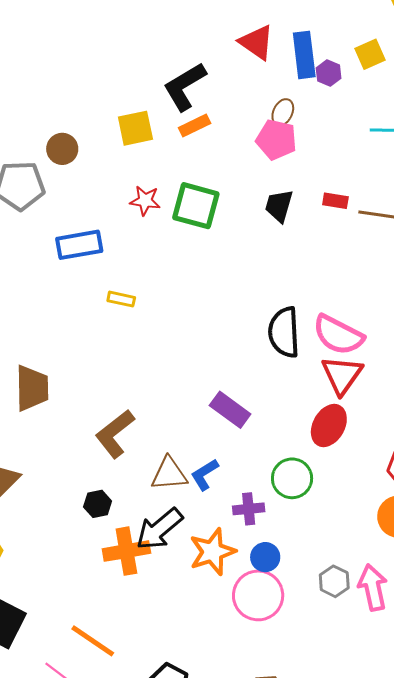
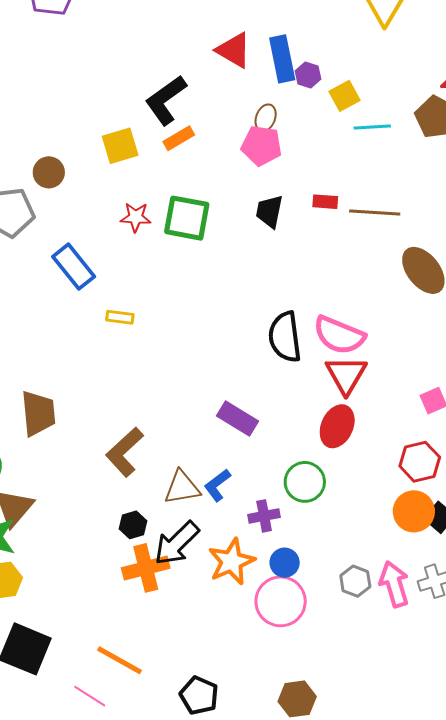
yellow square: (370, 54) -> (345, 96), moved
blue rectangle: (79, 245) -> (74, 267), turned 66
black hexagon: (98, 504) -> (133, 525), moved

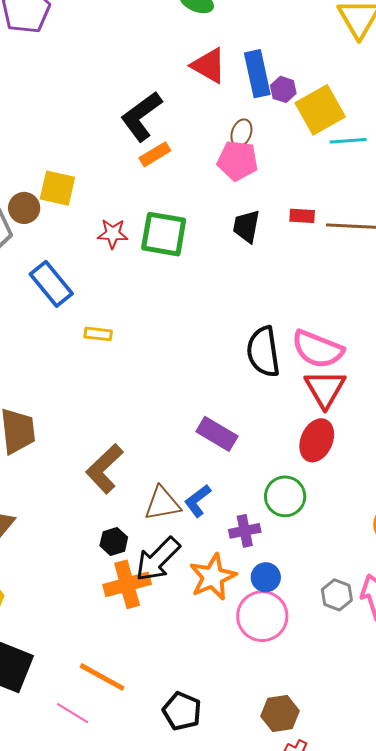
yellow square: (345, 96) -> (320, 110), size x1.6
yellow square: (120, 146) -> (57, 188), moved, turned 30
brown circle: (49, 172) -> (24, 208), moved

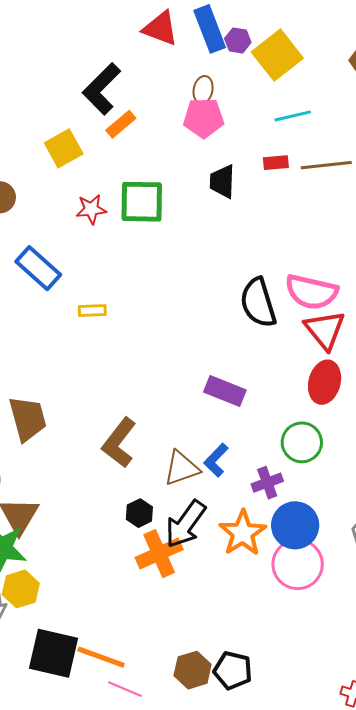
cyan line: (348, 141) -> (293, 116), moved
yellow square: (57, 188) -> (64, 148), moved, turned -33
blue circle: (266, 577) -> (295, 525), size x1.6
orange line: (102, 677) -> (101, 657), moved
brown hexagon: (280, 714) -> (193, 670), moved

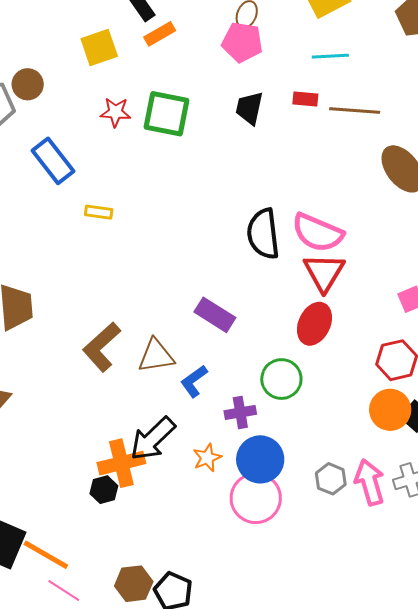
brown triangle: (182, 468) -> (156, 356), moved
black hexagon: (139, 513) -> (104, 490), moved
orange star: (243, 533) -> (207, 458), size x0.6

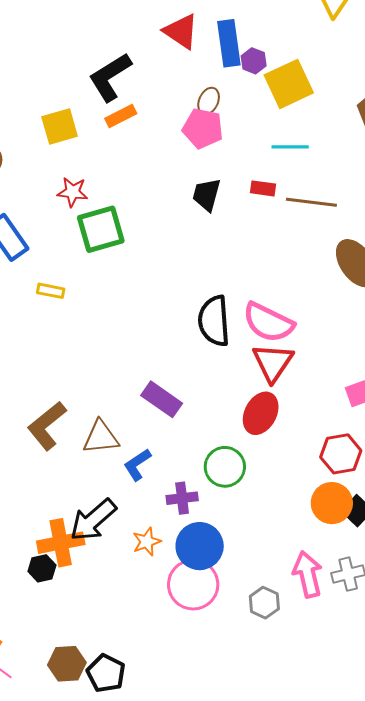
green square: (167, 114) -> (101, 229), moved, turned -30
gray hexagon: (331, 479) -> (264, 603), moved

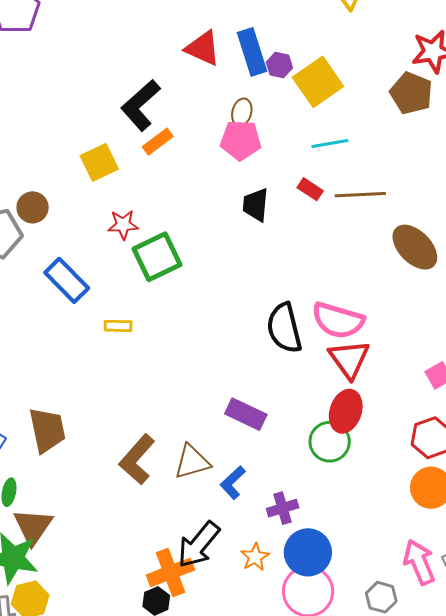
red rectangle: (263, 188) -> (310, 189), turned 35
green circle: (225, 467) -> (330, 442), moved

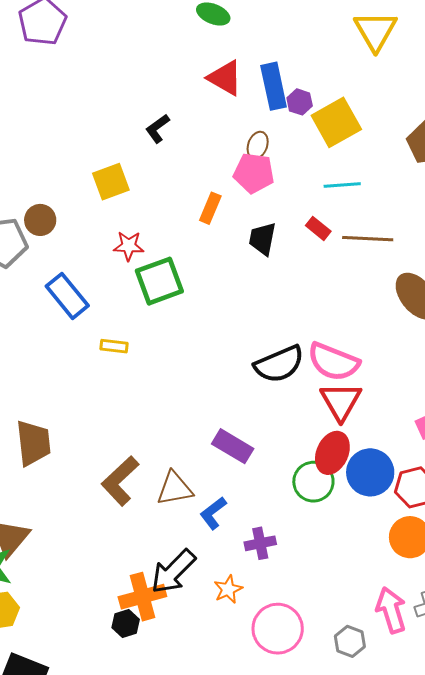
black L-shape: (141, 105) -> (158, 129), size x0.6
orange rectangle: (158, 142) -> (210, 208), moved, turned -36
black semicircle: (284, 328) -> (279, 364), turned -105
blue circle: (308, 552) -> (370, 472), moved

